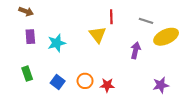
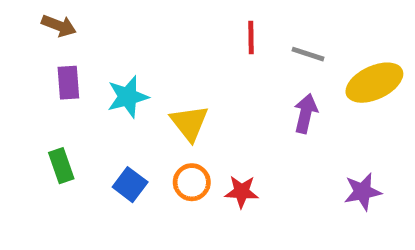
gray line: (146, 21) -> (308, 54), moved
yellow triangle: (98, 35) -> (189, 123), moved

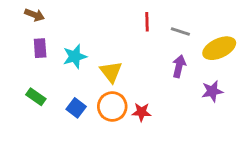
green rectangle: (61, 166) -> (36, 97), turned -36
orange circle: (192, 182) -> (112, 106), size x1.4
purple star: (363, 192) -> (212, 91), moved

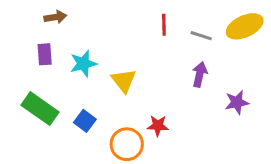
brown arrow: (35, 15) -> (55, 17), moved, turned -30
yellow ellipse: (219, 48) -> (245, 26), moved
green rectangle: (36, 97) -> (40, 109), size x1.6
orange circle: (112, 106) -> (127, 144), moved

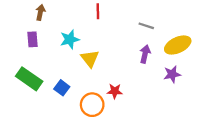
brown arrow: (55, 17) -> (40, 12), turned -70
red line: (164, 25) -> (98, 11), moved
yellow ellipse: (245, 26) -> (178, 45), moved
cyan star: (83, 64) -> (70, 39), moved

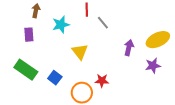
gray line: (146, 26) -> (103, 23), moved, turned 32
cyan star: (70, 39) -> (61, 25), moved

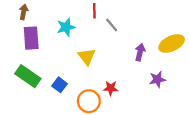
brown arrow: (36, 11) -> (24, 12), moved
purple rectangle: (29, 35) -> (31, 38), size x1.5
purple star: (153, 66) -> (157, 79), moved

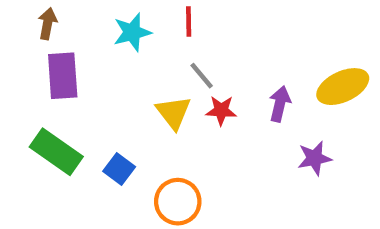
gray line: (112, 25) -> (202, 76), moved
cyan star: (66, 27) -> (132, 32), moved
red star: (111, 88) -> (221, 110), moved

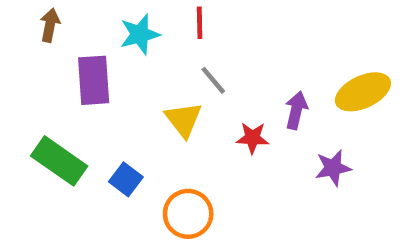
purple rectangle: (63, 76) -> (94, 80), moved
red star: (221, 110) -> (252, 138), moved

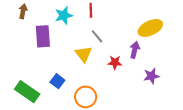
yellow ellipse: (363, 92) -> (150, 28), moved
green rectangle: (59, 161) -> (27, 92), moved

